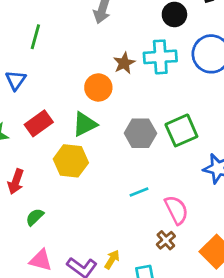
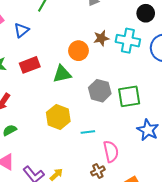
yellow hexagon: (71, 161) -> (58, 117), moved

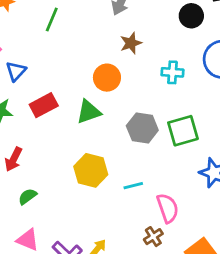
blue triangle: (22, 30) -> (16, 71), moved
brown star: (101, 38) -> (131, 43), moved
cyan cross: (128, 41) -> (172, 72), moved, size x0.7

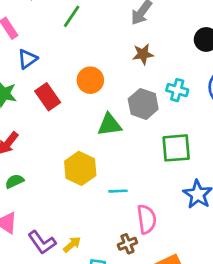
orange circle: (107, 78) -> (90, 80), moved
red rectangle: (44, 105) -> (48, 97), turned 72
green triangle: (89, 112) -> (109, 125), moved
gray hexagon: (142, 128) -> (143, 104), moved

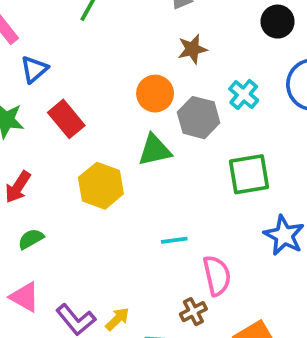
orange circle: (90, 80) -> (155, 94), moved
cyan cross: (177, 90) -> (244, 95), turned 30
yellow hexagon: (80, 168) -> (101, 186), moved

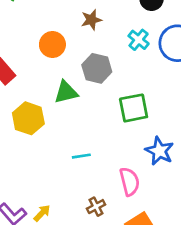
orange circle: (155, 94) -> (52, 44), moved
cyan cross: (244, 95) -> (139, 40), moved
pink semicircle: (217, 276) -> (130, 182), moved

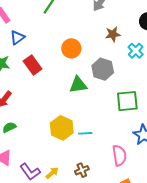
brown star: (91, 20) -> (113, 34), moved
yellow hexagon: (28, 118) -> (62, 128), moved
brown cross: (96, 207) -> (82, 170), moved

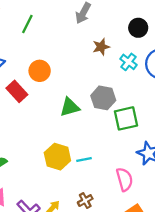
orange circle: (71, 48) -> (40, 71), moved
gray hexagon: (103, 69) -> (103, 98), moved

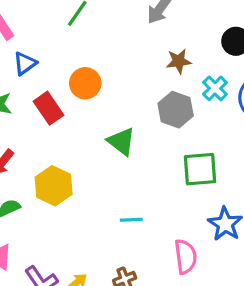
gray hexagon: (103, 98) -> (176, 110), moved
green triangle: (70, 107) -> (121, 141), turned 45
yellow hexagon: (57, 157) -> (54, 186), moved

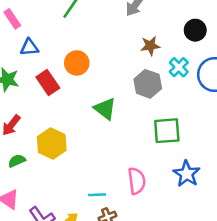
blue triangle: (25, 63) -> (29, 47), turned 30
cyan line: (131, 220) -> (97, 195), moved
pink semicircle: (186, 257) -> (137, 181), moved

